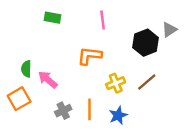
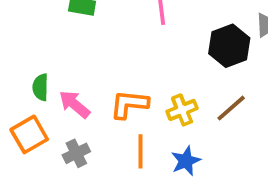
orange L-shape: (89, 56) -> (129, 104), moved
gray cross: (63, 111) -> (76, 153), moved

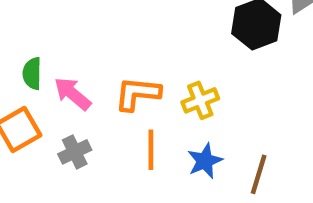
brown line: (231, 108) -> (259, 174), moved, turned -32

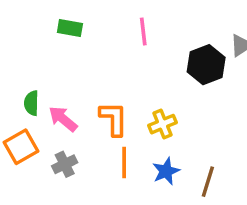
orange L-shape: (137, 94) -> (114, 119), turned 84

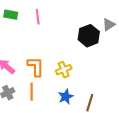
pink line: (143, 31) -> (38, 17), moved
orange line: (124, 162) -> (32, 92), moved

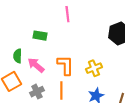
green rectangle: (11, 15) -> (40, 36), moved

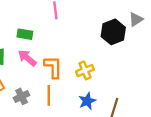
pink arrow: (36, 65) -> (27, 58), moved

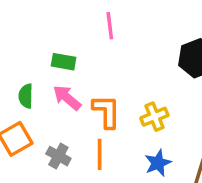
gray cross: (21, 96) -> (58, 156), turned -35

